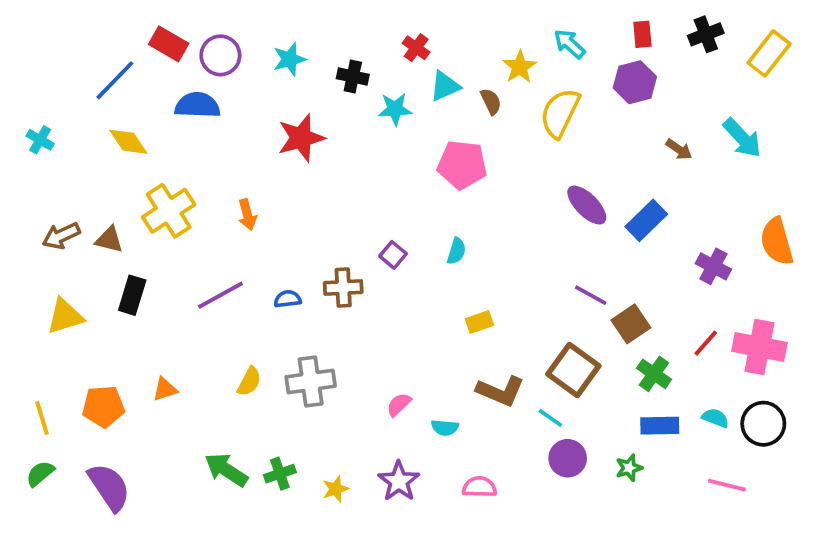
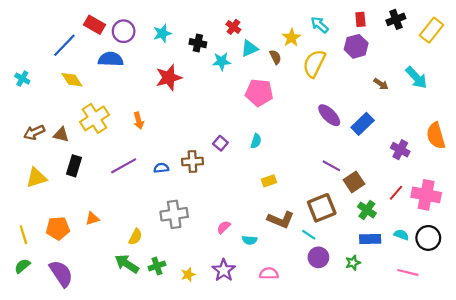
brown square: (573, 370) -> (322, 208), turned 32
yellow semicircle: (249, 382) -> (135, 237), moved

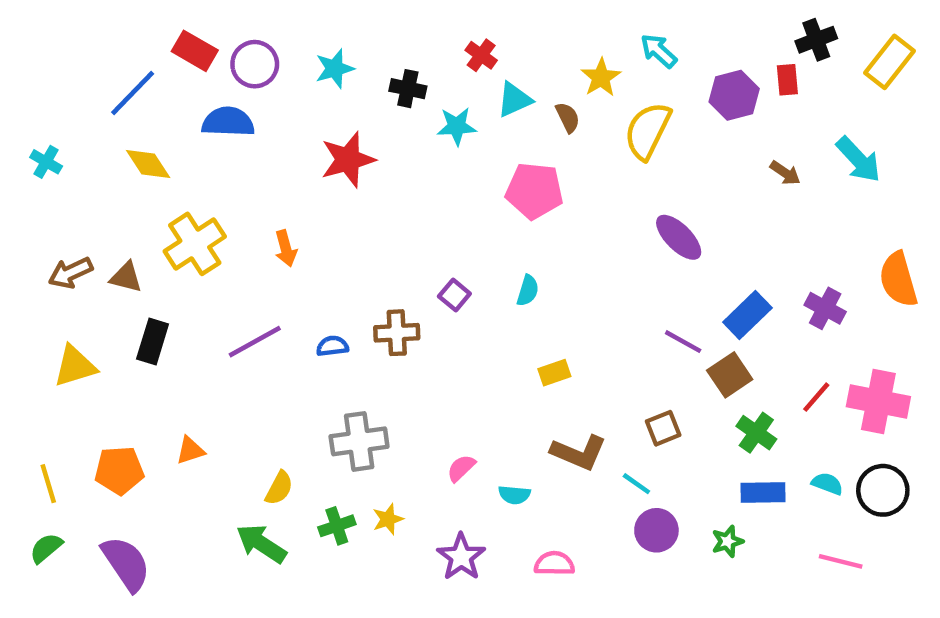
red rectangle: (360, 19) -> (787, 80), moved
blue rectangle: (363, 124) -> (747, 315), moved
brown square: (322, 208) -> (663, 428), size x0.6
green cross: (157, 266) -> (337, 526), moved
yellow star: (188, 275) -> (388, 519), moved

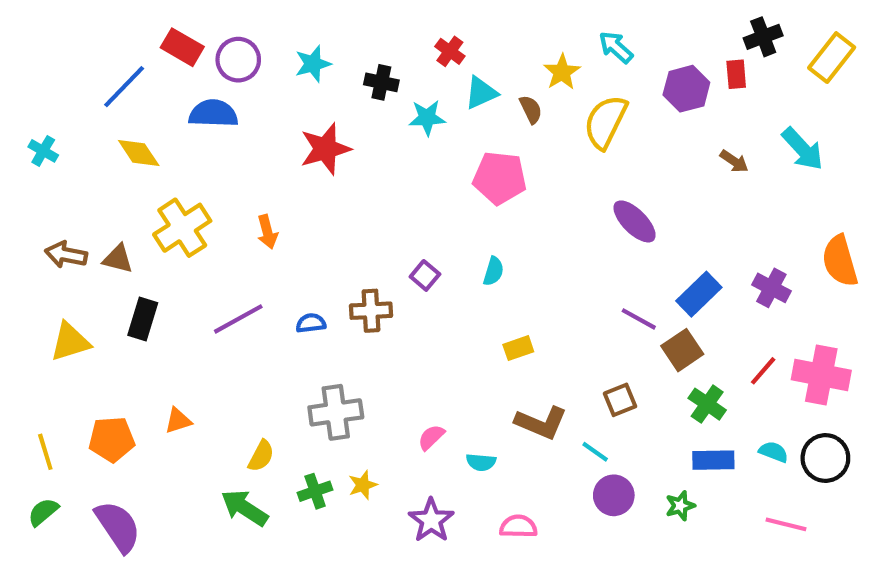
brown arrow: (70, 273) -> (66, 255), turned 36

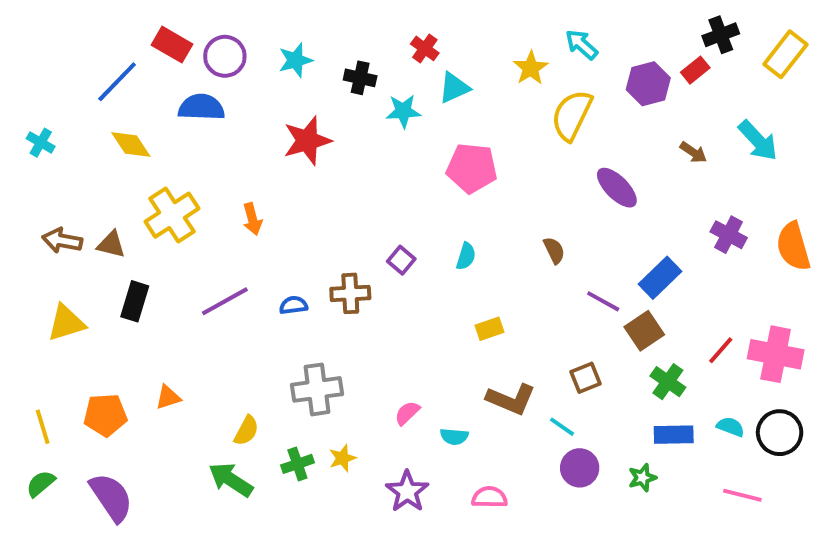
red rectangle: (736, 74) -> (695, 70), turned 56
brown semicircle: (531, 109) -> (554, 250), moved
purple ellipse: (635, 221) -> (617, 188), moved
purple cross: (771, 288) -> (729, 235), moved

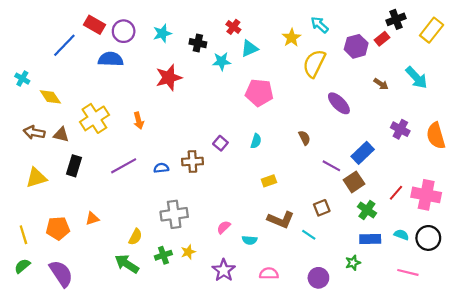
yellow diamond: (131, 144) -> (50, 97), moved
purple circle: (580, 468) -> (318, 278), moved

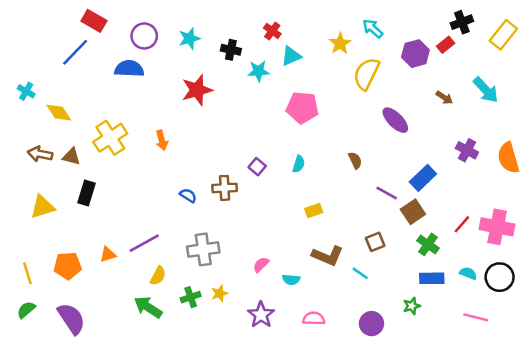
red rectangle: (94, 25) -> (94, 21), moved
purple line: (124, 166) -> (144, 243), moved
blue semicircle: (161, 168) -> (188, 195), turned 40

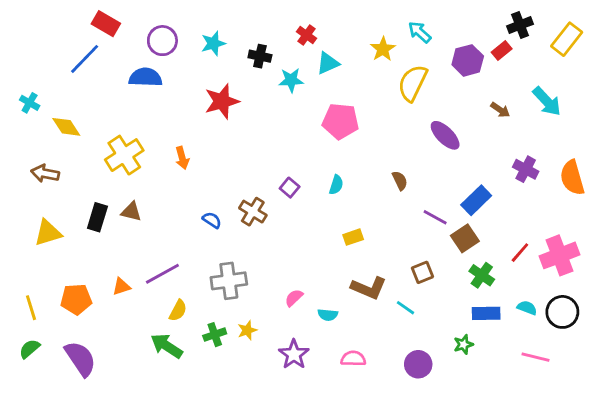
brown triangle: (71, 157) -> (131, 212), moved
brown cross: (225, 188) -> (253, 212), turned 35
pink cross: (497, 227) -> (560, 255), turned -32

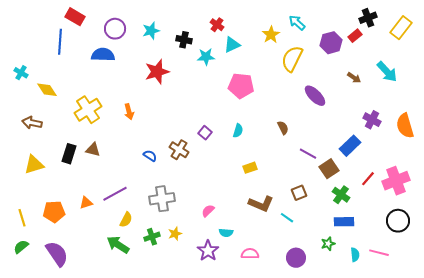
blue line: (85, 59) -> (60, 42), turned -40
blue rectangle: (476, 200) -> (350, 146), moved
cyan semicircle: (527, 308) -> (355, 255), moved, turned 64
cyan semicircle: (328, 315) -> (226, 233), moved

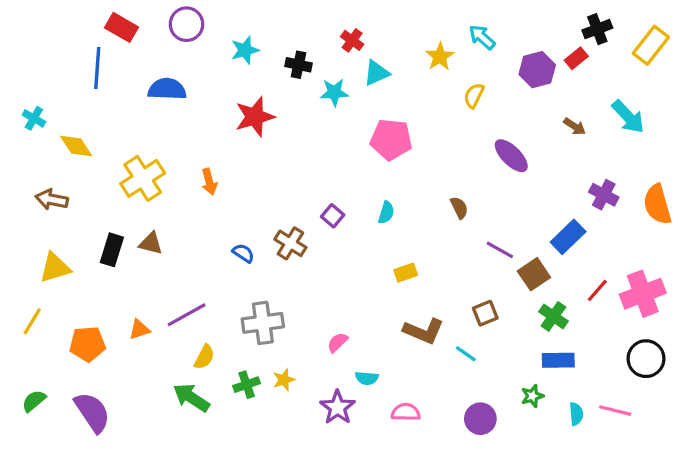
purple circle: (115, 29) -> (187, 24), moved
yellow semicircle: (292, 59) -> (474, 96), size x0.6
yellow line: (22, 218) -> (32, 321), moved, turned 48

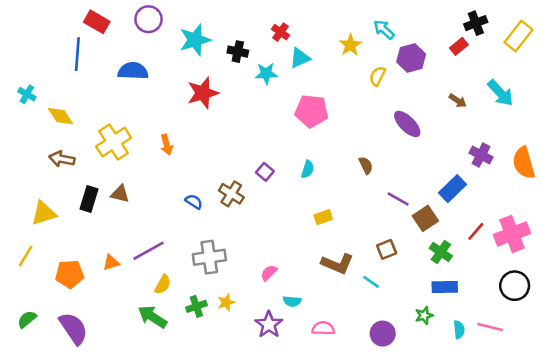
cyan star: (245, 50) -> (195, 40), size x1.4
purple hexagon: (537, 70) -> (411, 58), moved
brown arrow: (52, 200) -> (62, 159), moved

